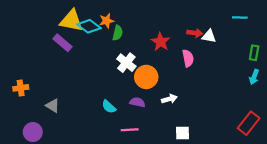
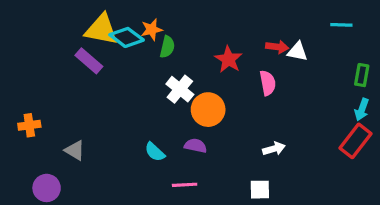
white arrow: (169, 99) -> (274, 149), moved
red rectangle: (249, 123) -> (355, 141), moved

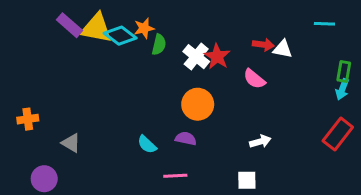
purple rectangle: (89, 61) -> (70, 25), moved
pink semicircle: (268, 83) -> (254, 79), turned 140
white cross: (180, 89) -> (196, 57), moved
cyan arrow: (362, 110) -> (342, 89), moved

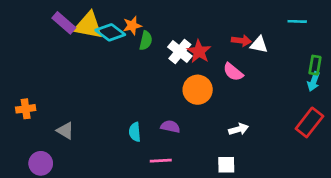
orange circle: (198, 104) -> (198, 90), moved
cyan semicircle: (147, 144) -> (135, 132), turned 42

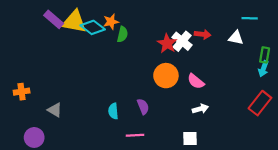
white triangle: (259, 45) -> (236, 38), moved
white cross: (180, 51) -> (182, 41), moved
pink semicircle: (233, 72) -> (196, 81), moved
purple semicircle: (170, 127) -> (143, 107), turned 56

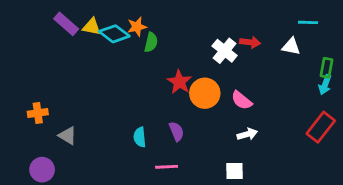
yellow triangle: (74, 22) -> (92, 27), size x0.6
red star: (167, 43) -> (179, 82), moved
orange cross: (22, 92) -> (38, 113), moved

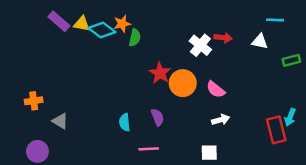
green rectangle: (326, 68) -> (291, 60), turned 66
cyan arrow: (325, 85) -> (290, 117), moved
red rectangle: (321, 127) -> (276, 130), moved, turned -52

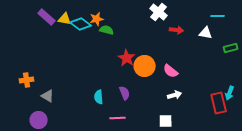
green semicircle: (135, 38) -> (107, 30), turned -88
white cross: (200, 45) -> (159, 12), moved
purple circle: (37, 151) -> (39, 120), moved

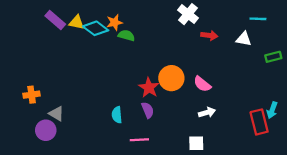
red star: (127, 58) -> (149, 88), moved
purple circle: (39, 120) -> (46, 130), moved

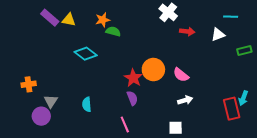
cyan diamond: (96, 28) -> (86, 54), moved
white triangle: (244, 39) -> (218, 35), turned -32
gray triangle: (56, 114) -> (51, 101), turned 32
cyan semicircle: (117, 115) -> (87, 104), moved
pink line: (139, 140) -> (125, 125), turned 70

